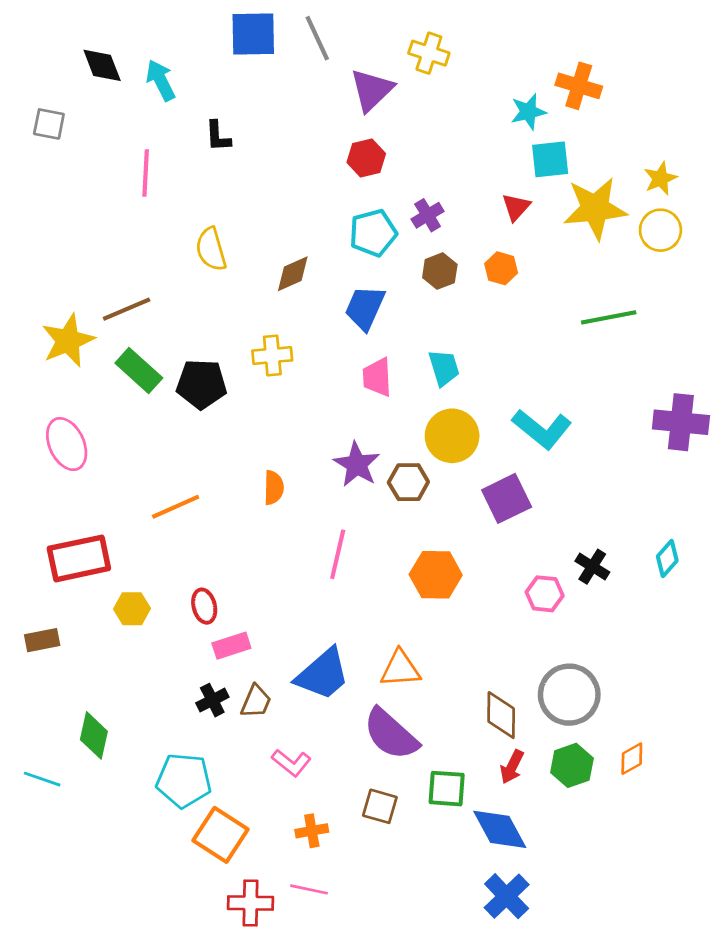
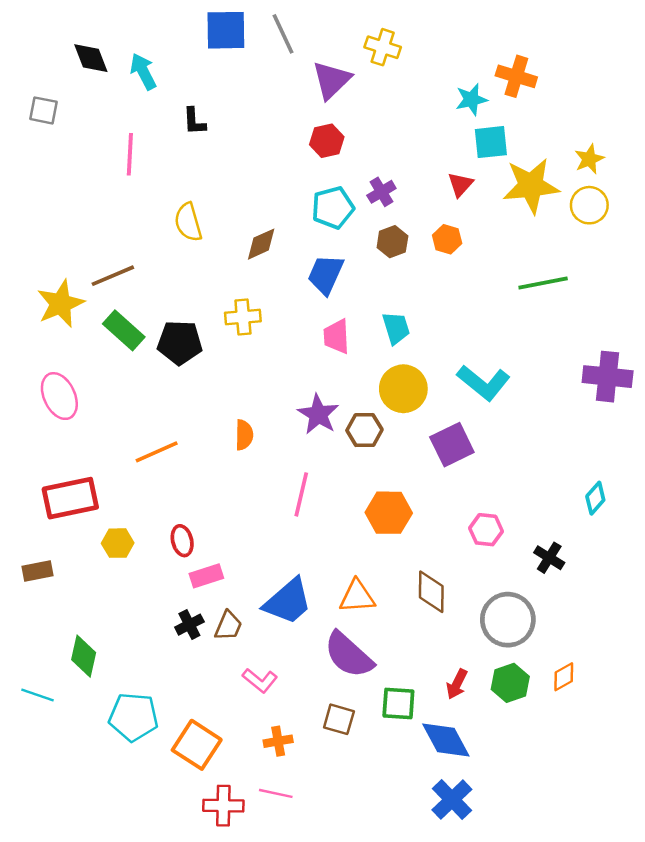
black cross: (592, 567) -> (549, 558), moved
brown diamond: (501, 715) -> (431, 592), moved
cyan pentagon: (184, 780) -> (134, 717), moved

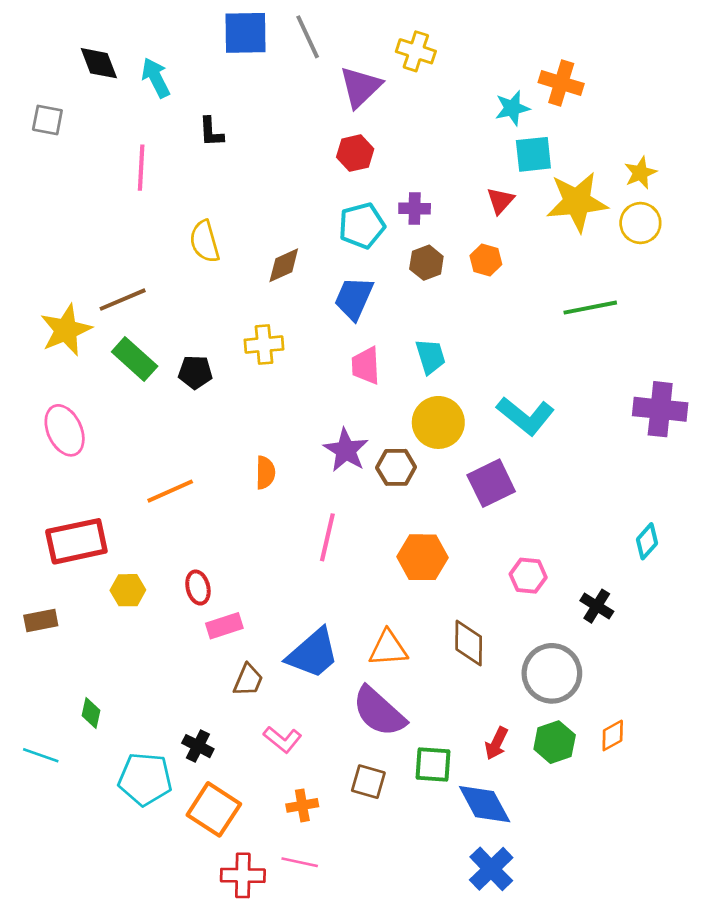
purple cross: (381, 192) -> (415, 208), turned 32
black pentagon: (180, 343) -> (195, 372), size x0.7
black cross: (189, 625) -> (198, 746), moved, turned -36
green diamond: (84, 656) -> (91, 713), size x0.7

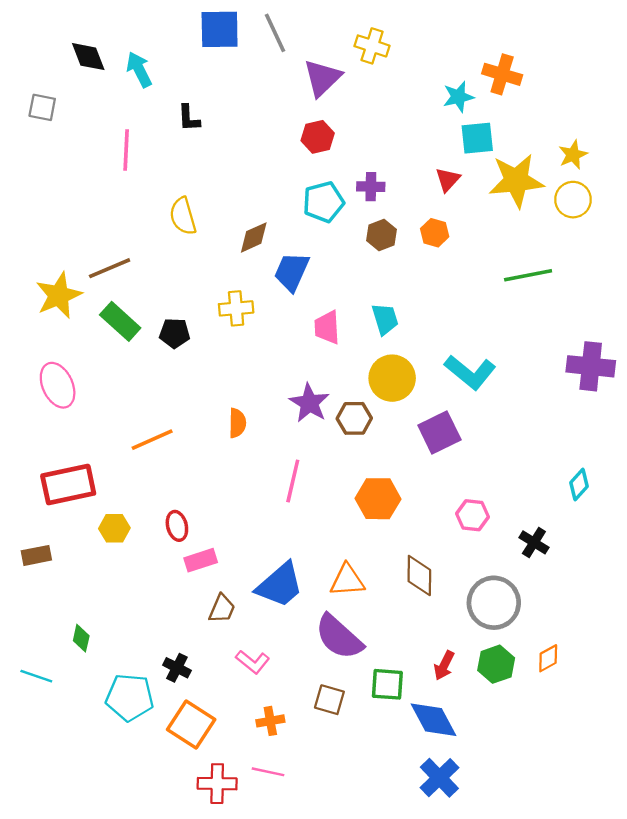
blue trapezoid: (354, 298) -> (292, 272), moved

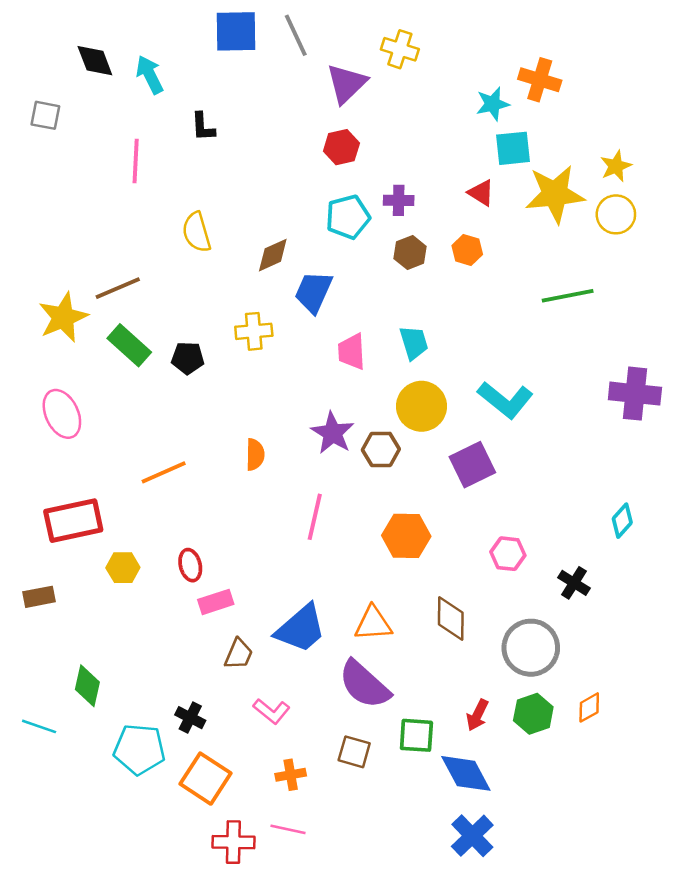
red triangle: (448, 180) -> (481, 193), turned -40
green diamond: (81, 638) -> (87, 686), size x1.4

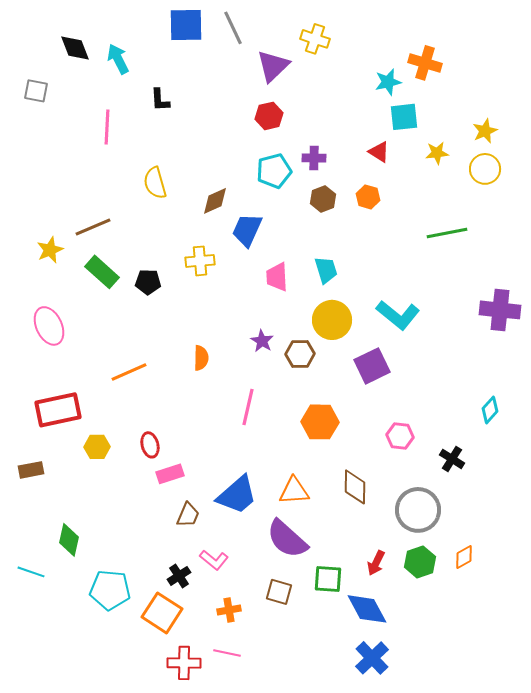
yellow star: (555, 194) -> (437, 153), size x0.5
yellow star: (63, 317) -> (50, 250), size x0.7
purple star: (333, 433) -> (262, 341), size x0.7
black cross: (190, 718) -> (179, 576), moved, turned 30

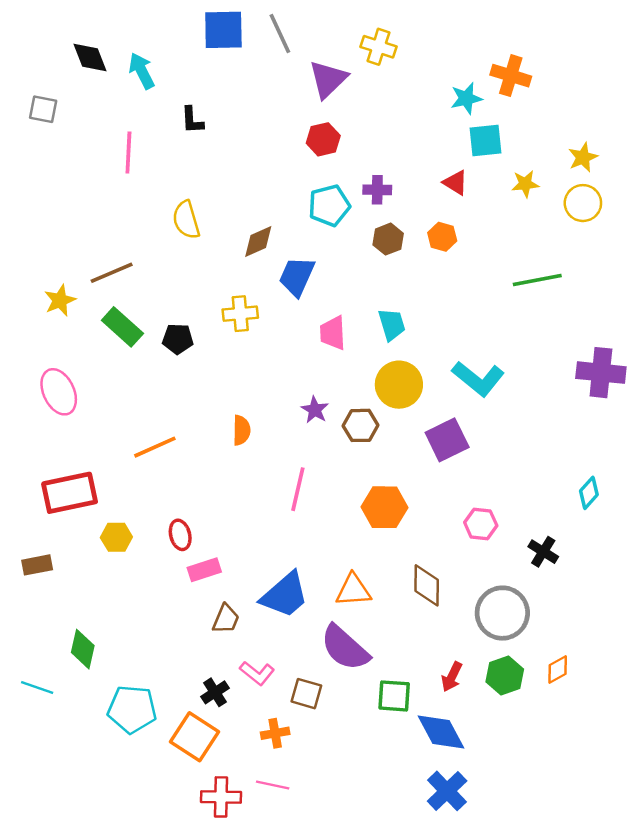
brown square: (279, 592) -> (306, 694), moved

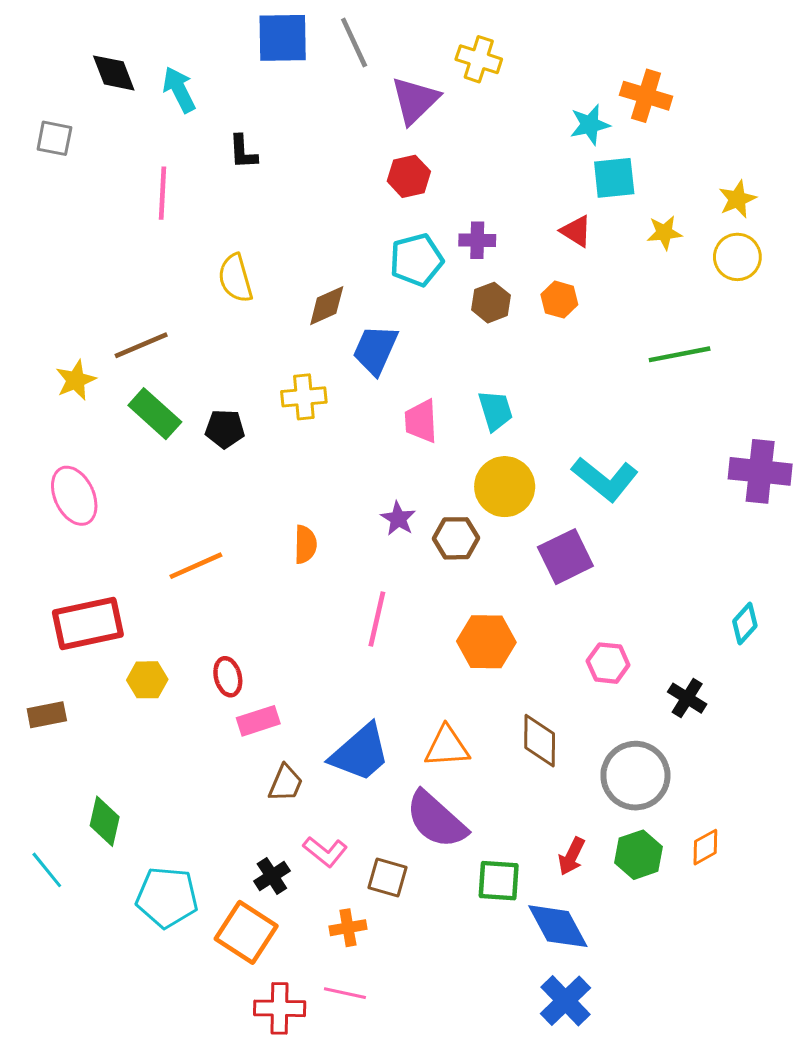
cyan line: (37, 688) -> (47, 870), turned 32

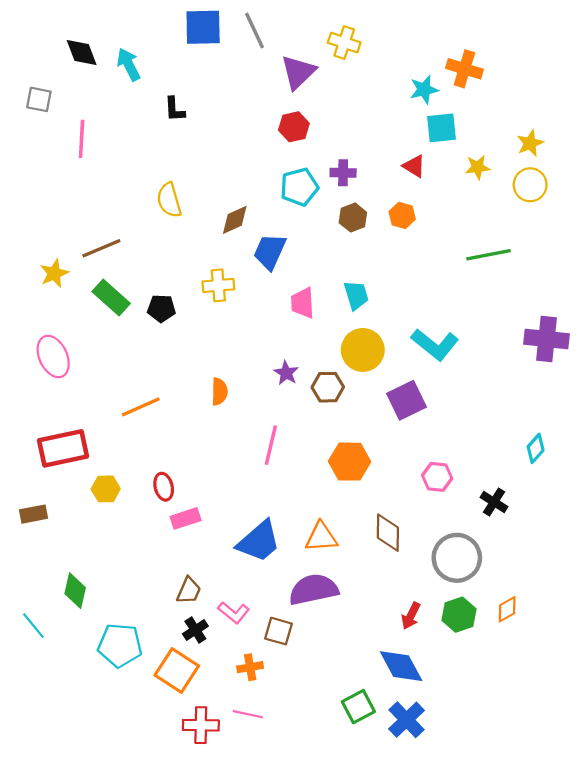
pink line: (162, 193) -> (82, 139), moved
brown trapezoid: (286, 783) -> (189, 591), moved
purple semicircle: (436, 820) -> (314, 590), turned 126
green square: (499, 881) -> (358, 707), moved, turned -32

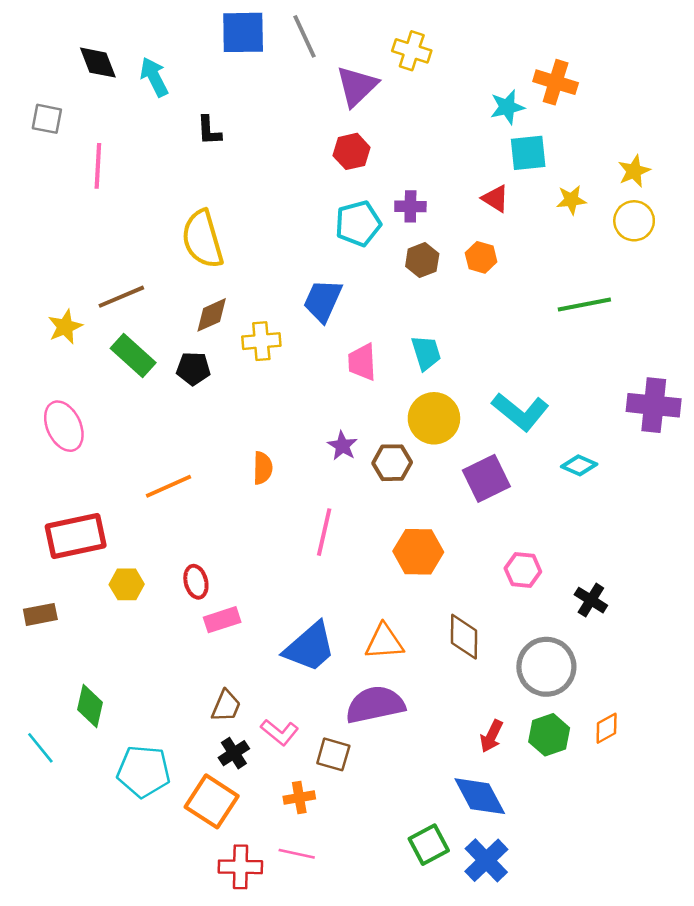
yellow semicircle: (169, 200) -> (202, 239), size x1.4
brown diamond: (235, 220) -> (212, 315), moved
cyan diamond: (536, 448) -> (579, 465), moved, turned 72

